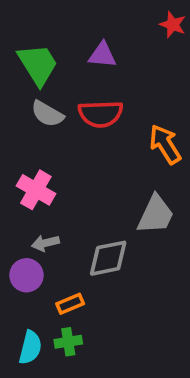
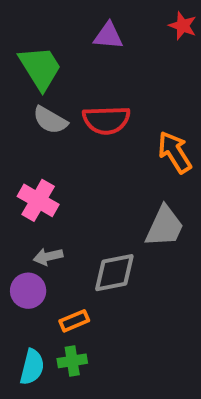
purple triangle: (102, 55) -> (108, 36), moved

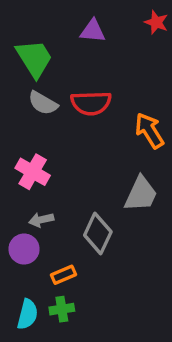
gray diamond: (114, 273) -> (98, 234), turned -54

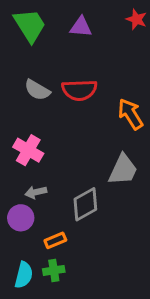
green trapezoid: (34, 58) -> (30, 25), moved
gray diamond: (98, 234) -> (85, 204), turned 36

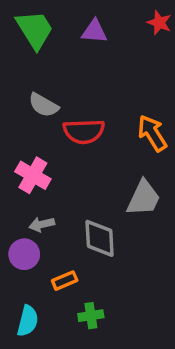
red semicircle: (79, 90) -> (84, 131), moved
gray diamond: (85, 204) -> (100, 238), turned -64
green cross: (54, 270) -> (91, 316), moved

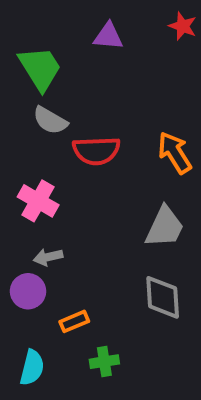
green trapezoid: (35, 30) -> (40, 68), moved
gray diamond: (100, 238) -> (163, 297), moved

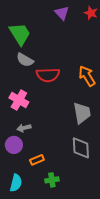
purple triangle: (108, 36) -> (62, 13), moved, turned 42
gray trapezoid: (165, 227) -> (82, 113), turned -35

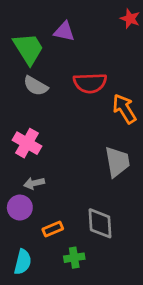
purple triangle: (62, 13) -> (64, 31), moved, turned -35
red semicircle: (48, 75) -> (90, 83), moved
gray diamond: (81, 148) -> (100, 223), moved

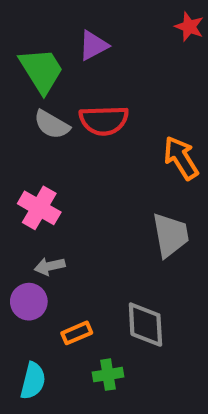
purple triangle: (64, 31) -> (93, 45), turned -40
red semicircle: (90, 83) -> (104, 120), moved

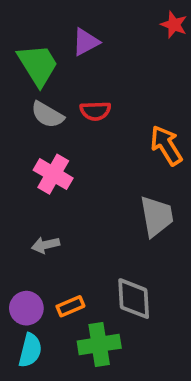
red semicircle: (104, 120) -> (95, 111), size x0.7
pink cross: (39, 208) -> (53, 174), moved
purple circle: (29, 302) -> (26, 308), moved
green cross: (108, 375) -> (99, 345), size x1.5

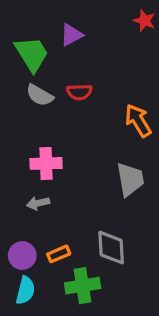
pink cross: (53, 174) -> (46, 163), moved, turned -32

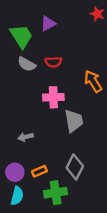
pink cross: (46, 163) -> (53, 97), moved
gray trapezoid: (130, 179) -> (74, 121), moved
gray diamond: (111, 248) -> (75, 167), turned 30

